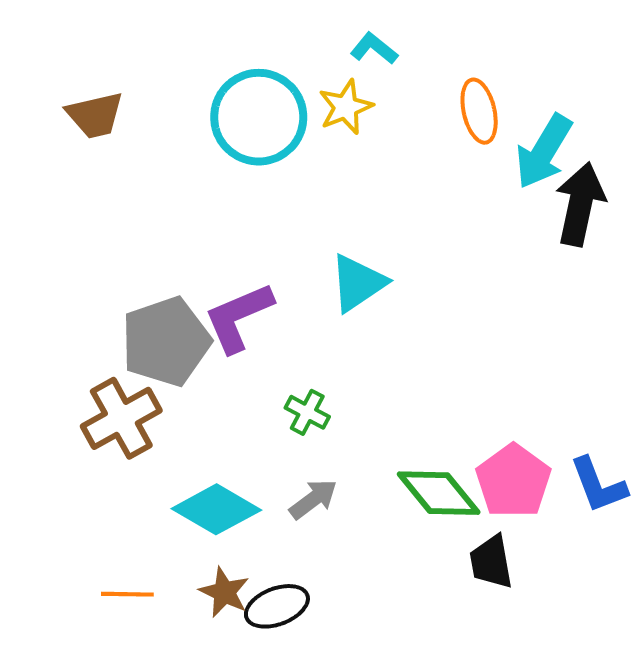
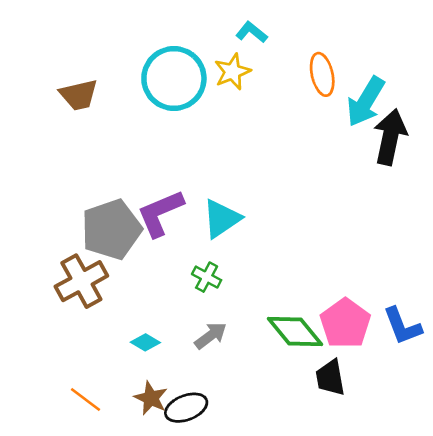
brown trapezoid: (95, 115) -> (79, 95), moved
cyan triangle: (358, 283) -> (222, 219), moved
cyan diamond: (216, 509) -> (145, 342), size x0.5
orange line: (127, 594) -> (86, 399), turned 36

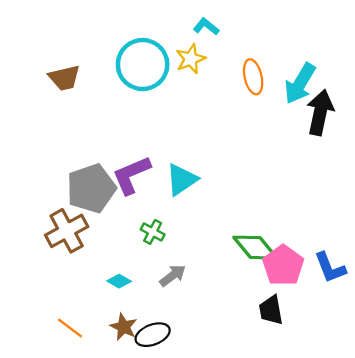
orange ellipse: (322, 74) -> (253, 77), moved
green cross: (207, 277) -> (153, 232), moved
green diamond: (295, 331) -> (255, 248), moved

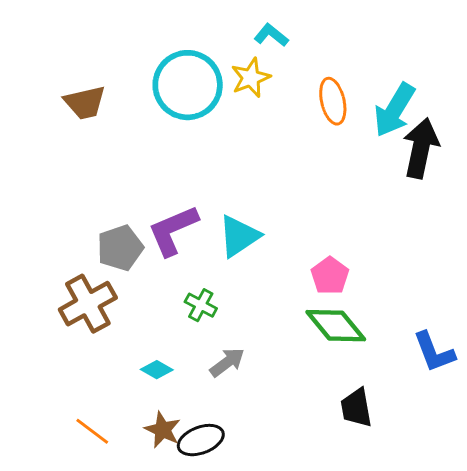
gray pentagon: (91, 188) -> (120, 248), size x0.7
pink pentagon: (283, 265) -> (330, 276), moved, size x0.7

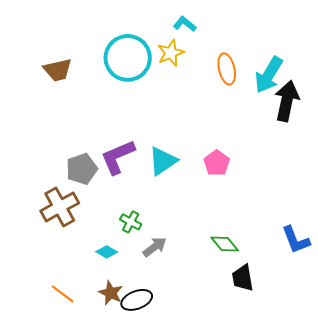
pink pentagon: (330, 276) -> (217, 163), moved
green cross: (201, 305) -> (131, 222), moved
green diamond: (336, 326) -> (225, 244), moved, size x0.7

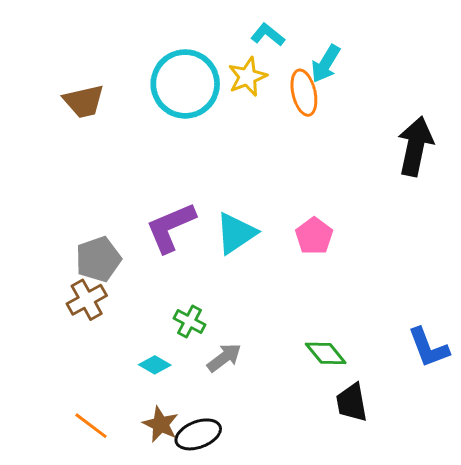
orange ellipse: (227, 69) -> (304, 93), moved
cyan arrow: (269, 75) -> (326, 64), moved, size x0.7
gray pentagon: (82, 169) -> (98, 259), moved
brown cross: (60, 207) -> (87, 300), size x0.7

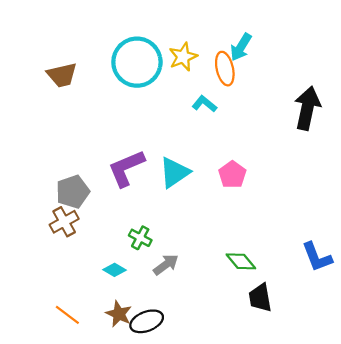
cyan L-shape: (268, 35) -> (204, 104), moved

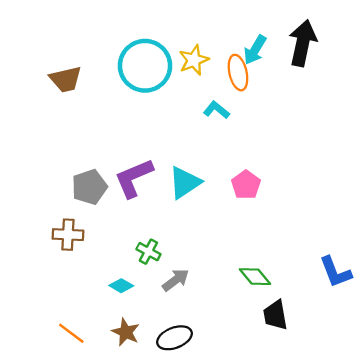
black arrow: (307, 108) -> (303, 43), moved
gray pentagon: (73, 192) -> (89, 187), moved
brown cross: (64, 222) -> (68, 235), turned 32
black ellipse: (147, 321) -> (174, 338), moved

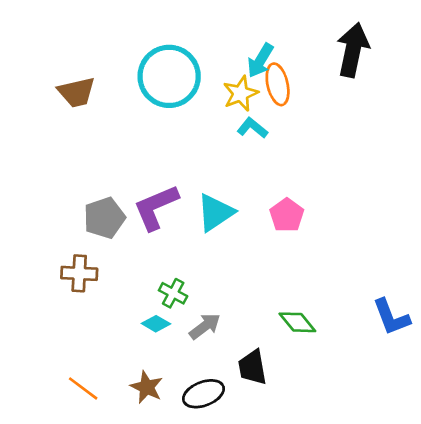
cyan arrow: (255, 50) -> (260, 60), moved
yellow star: (194, 60) -> (241, 94), moved
cyan diamond: (121, 286) -> (156, 324), moved
black trapezoid: (275, 315) -> (252, 367), moved

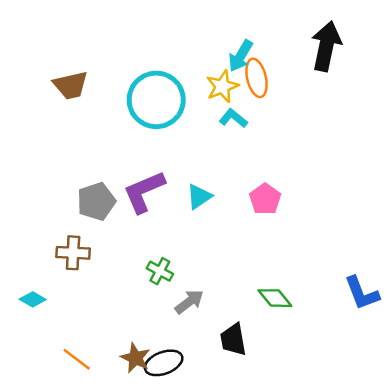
cyan circle: (169, 76) -> (156, 100), moved
cyan triangle: (215, 213) -> (199, 197), size x0.7
cyan diamond: (156, 324) -> (33, 299), moved
black ellipse: (203, 394) -> (164, 363), moved

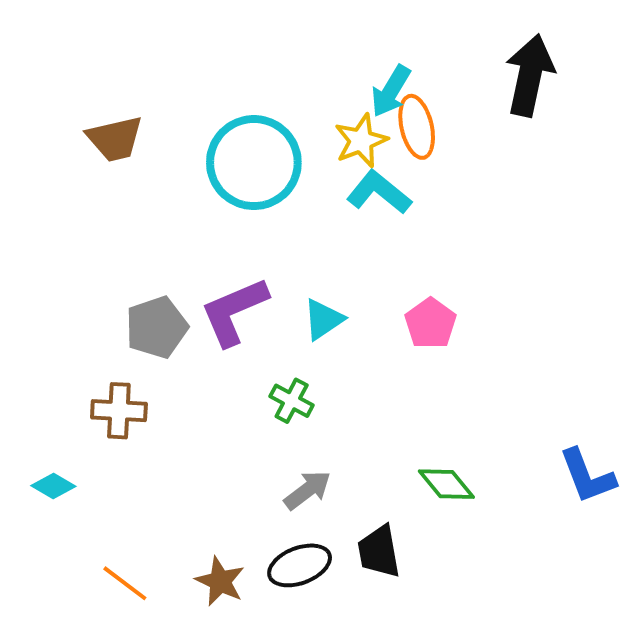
cyan L-shape: (233, 118) -> (379, 192), size x1.4
green cross: (160, 271) -> (292, 401), moved
black ellipse: (164, 363) -> (300, 565), moved

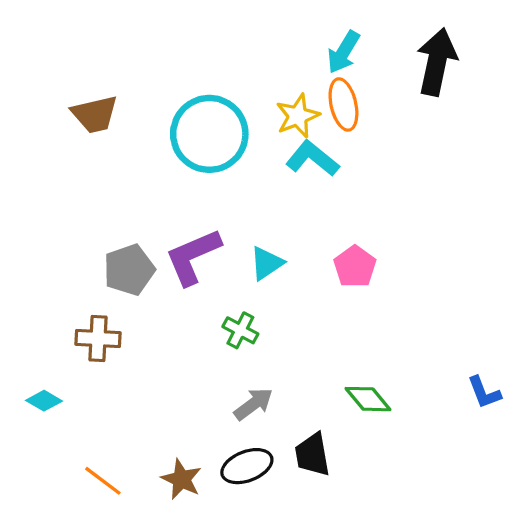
cyan arrow: (391, 91) -> (343, 52), moved
blue L-shape: (587, 476) -> (484, 392), size x0.7

